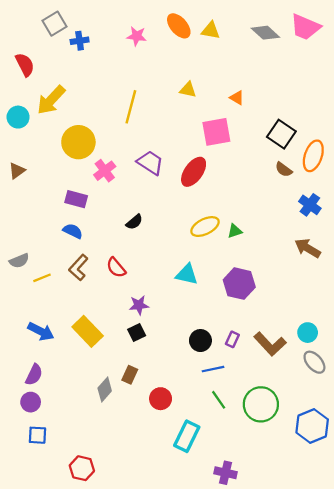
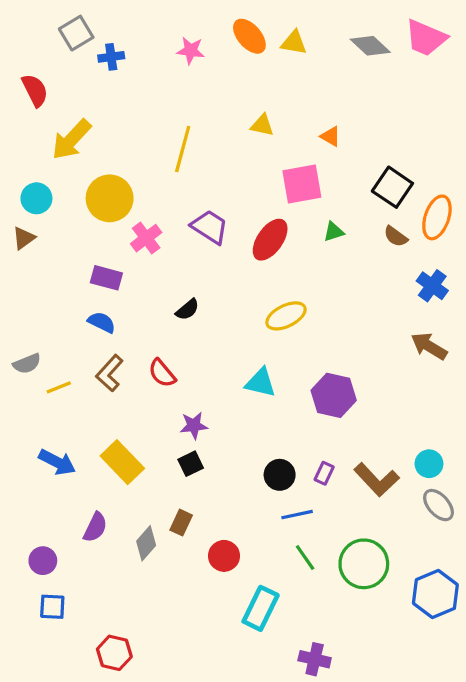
cyan circle: (18, 117) -> (36, 198), moved
green triangle: (235, 231) -> (334, 232), moved
purple semicircle: (34, 375) -> (95, 527), moved

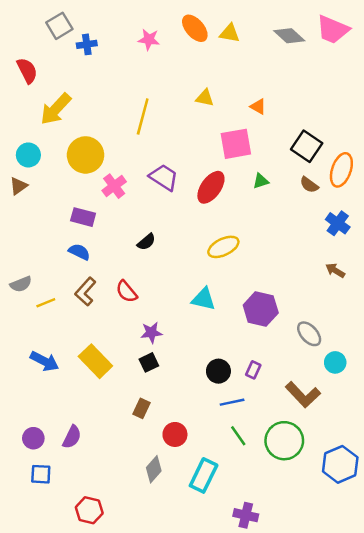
brown arrow: (429, 346) -> (335, 270), size x0.7
brown L-shape: (377, 480) -> (303, 395), moved
gray ellipse: (439, 505) -> (309, 334), moved
purple semicircle: (95, 527) -> (72, 437), moved
gray diamond: (146, 543) -> (154, 469), moved

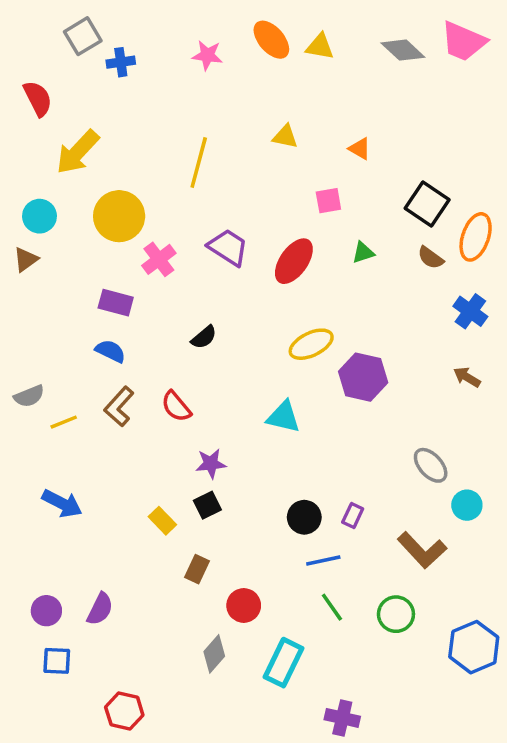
pink square: (236, 144) -> (328, 201), size x0.6
purple hexagon: (261, 309) -> (363, 377), moved
yellow rectangle: (95, 361) -> (162, 521), moved, size x0.6
green circle: (284, 441) -> (396, 614), size x0.7

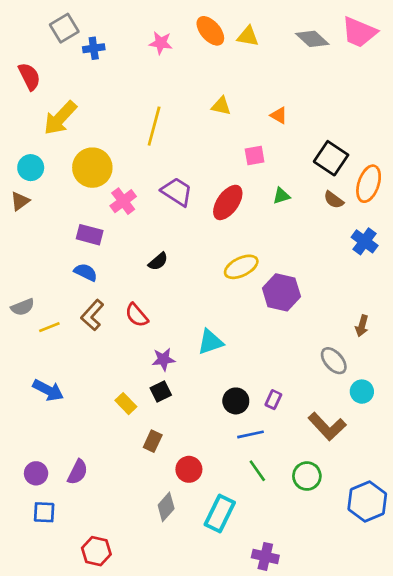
brown arrow: (467, 377) -> (362, 326), moved, turned -105
cyan triangle: (283, 417) -> (210, 342), moved, turned -32

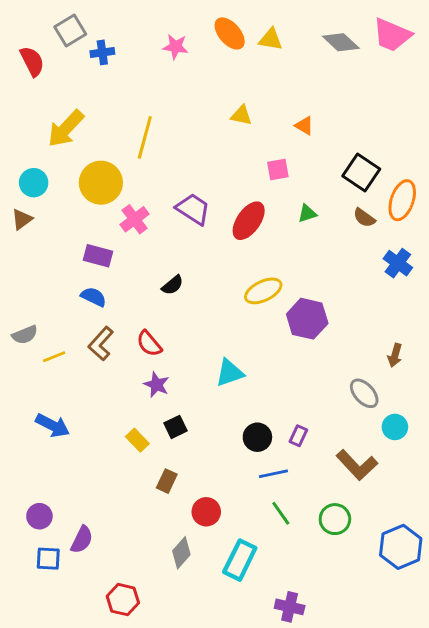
red semicircle: (29, 76) -> (32, 61), moved
yellow line: (154, 126) -> (145, 137), moved
purple star: (163, 359) -> (156, 385), moved, turned 30
purple semicircle: (78, 472) -> (82, 540), moved
red hexagon: (96, 551) -> (123, 600), moved

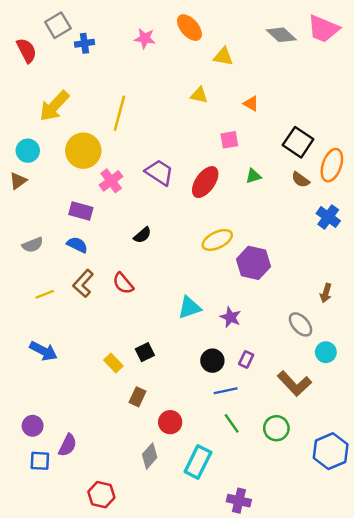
yellow triangle: (271, 39) -> (223, 57), moved
gray semicircle: (25, 335) -> (33, 245), moved
purple star: (156, 385) -> (230, 317), moved

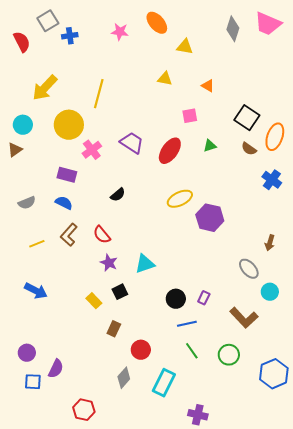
gray diamond: (281, 35) -> (233, 29), turned 65
cyan triangle: (189, 308) -> (145, 264), moved
purple star: (230, 317) -> (109, 263), moved

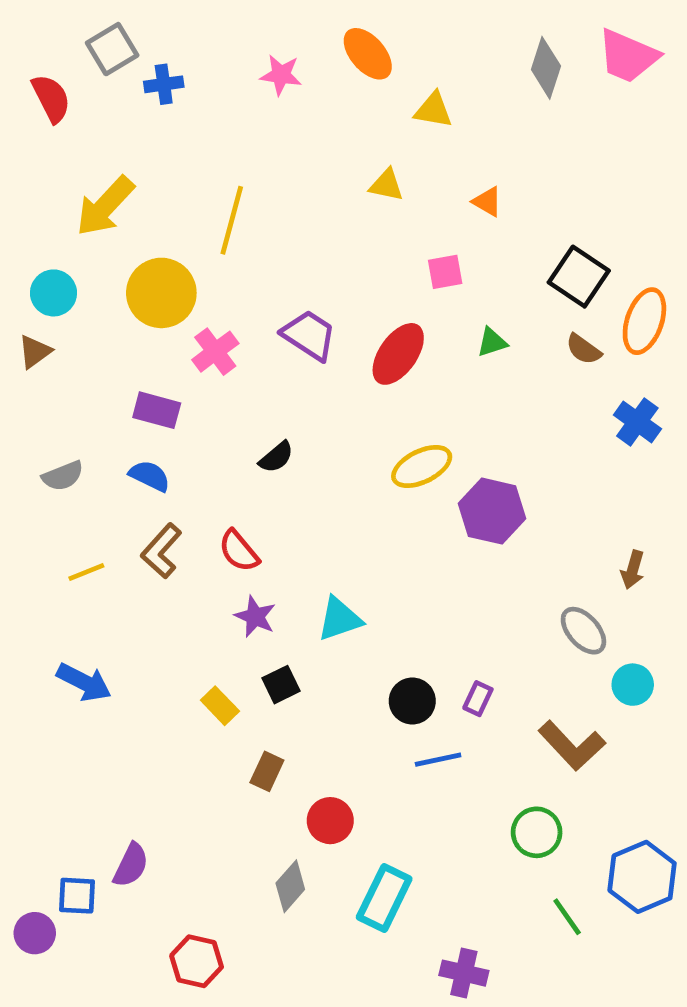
green line: (192, 351) -> (567, 917), moved
purple circle: (27, 353) -> (35, 933), moved

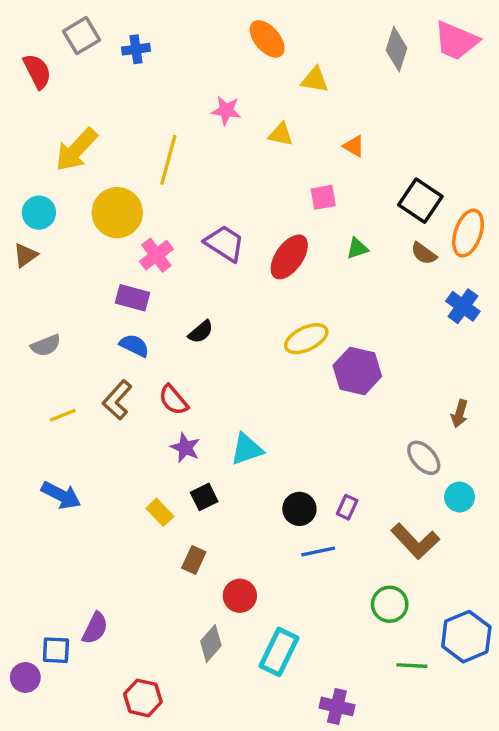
pink star: (281, 75) -> (226, 110), moved
blue cross: (164, 84) -> (136, 49), moved
purple rectangle: (157, 410) -> (133, 298), moved
blue semicircle: (150, 476) -> (134, 345), moved
green line: (567, 917) -> (412, 666), turned -52

